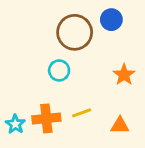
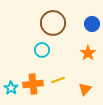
blue circle: (111, 20) -> (92, 24), moved
orange triangle: (120, 126) -> (85, 89), turned -48

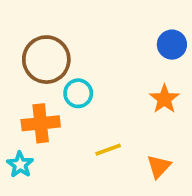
brown circle: (53, 23) -> (46, 60), moved
orange cross: (33, 84) -> (41, 123), moved

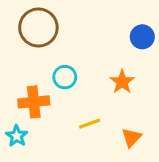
brown circle: (46, 60) -> (38, 28), moved
orange star: (164, 99) -> (122, 82), moved

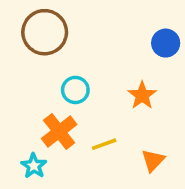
orange cross: (34, 102) -> (59, 131), moved, turned -32
cyan star: (17, 136) -> (34, 166), moved

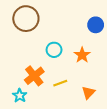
cyan circle: (75, 90) -> (54, 50), moved

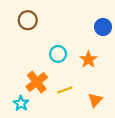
brown circle: (26, 19) -> (28, 20), size x0.7

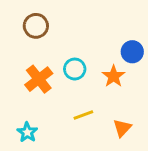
blue circle: (103, 27) -> (132, 52), moved
orange cross: (37, 82) -> (39, 79), moved

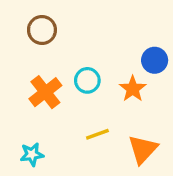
orange triangle: (122, 128) -> (143, 149), size x1.4
cyan star: (27, 132) -> (32, 154), turned 30

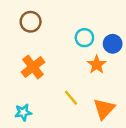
cyan circle: (87, 80) -> (84, 38), moved
yellow line: (97, 134) -> (71, 98), turned 70

